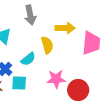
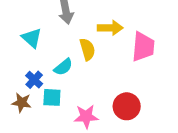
pink star: (56, 79) -> (86, 116), moved

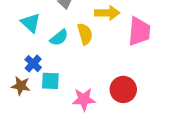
cyan semicircle: (63, 67) -> (59, 38), moved

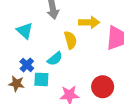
cyan semicircle: (59, 38) -> (55, 59), moved

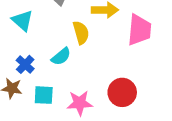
cyan square: (41, 79) -> (44, 95), moved

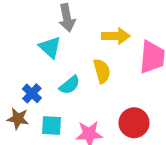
cyan triangle: (22, 21) -> (50, 47), moved
yellow semicircle: (81, 33) -> (102, 71), moved

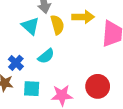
yellow semicircle: (102, 71) -> (57, 25), moved

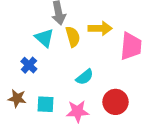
cyan semicircle: (46, 56) -> (85, 77), moved
blue cross: (16, 63) -> (29, 65), moved

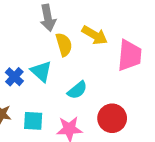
yellow arrow: (100, 28) -> (95, 35), turned 30
cyan triangle: (44, 38) -> (41, 71), moved

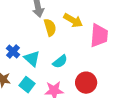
cyan triangle: (41, 71) -> (32, 59), moved
cyan square: (33, 121) -> (27, 85), turned 35

